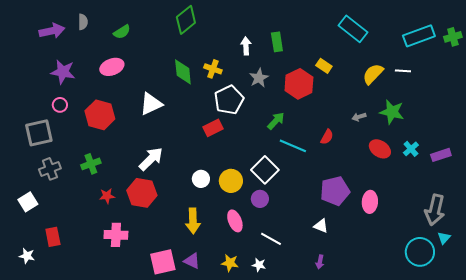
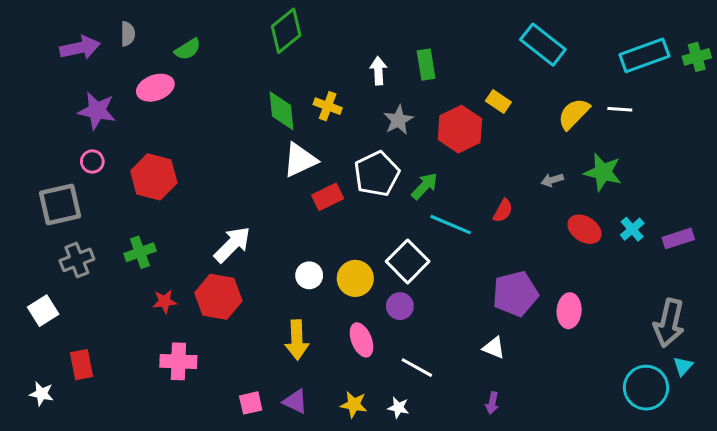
pink ellipse: (112, 67) -> (155, 88), moved
white pentagon: (229, 100) -> (377, 174), moved
white triangle: (151, 104) -> (300, 160), moved
pink square: (163, 262) -> (251, 403), size x0.6

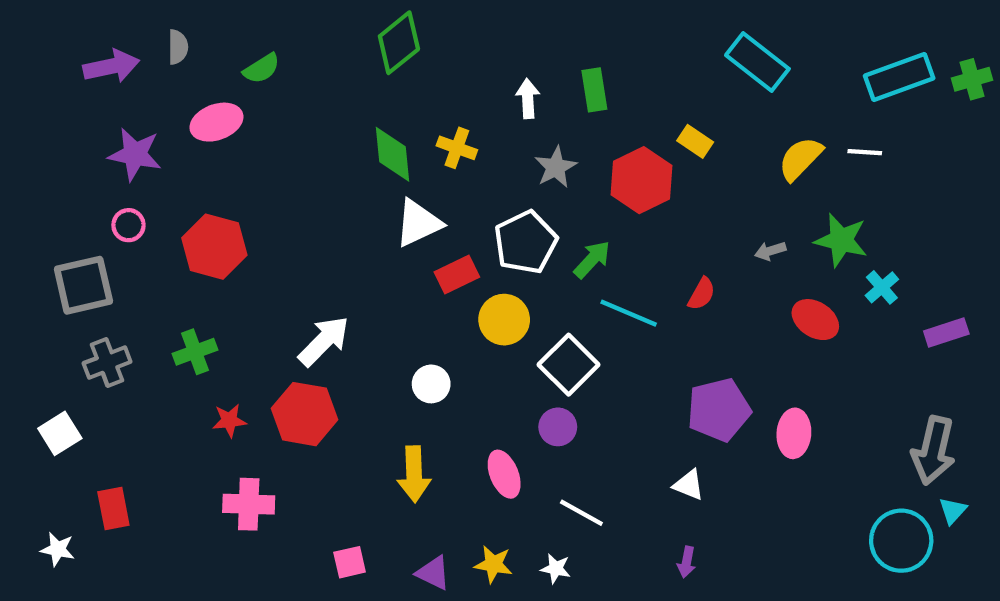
cyan cross: (632, 229) -> (882, 287), moved
yellow circle: (355, 278) -> (504, 320), moved
purple triangle: (295, 401) -> (433, 573), moved

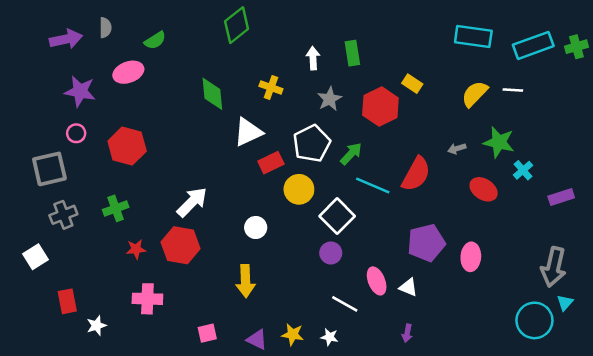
cyan rectangle: (757, 62) -> (473, 37), moved, turned -30
green diamond: (393, 154) -> (212, 94), moved
red semicircle: (702, 294) -> (416, 174), size x1.8
pink ellipse: (504, 474) -> (377, 281), moved
white star: (58, 549) -> (97, 326), moved, turned -30

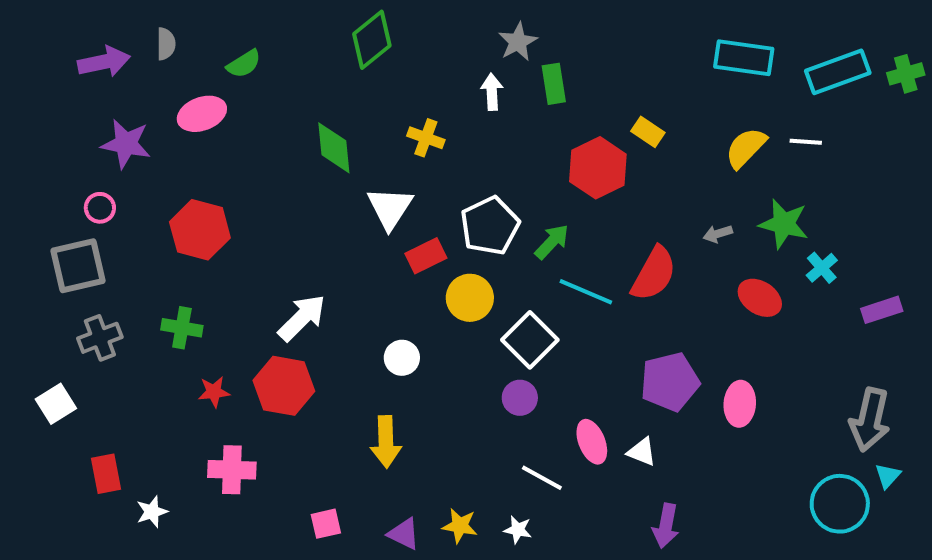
gray star: (329, 99) -> (518, 42), moved
white triangle: (248, 132) -> (390, 208), turned -32
pink circle: (76, 133) -> (100, 208), moved
green cross: (116, 208) -> (182, 328), turned 30
purple arrow: (407, 333) -> (666, 526), moved, size x1.5

